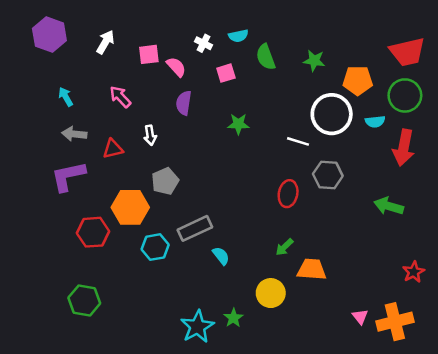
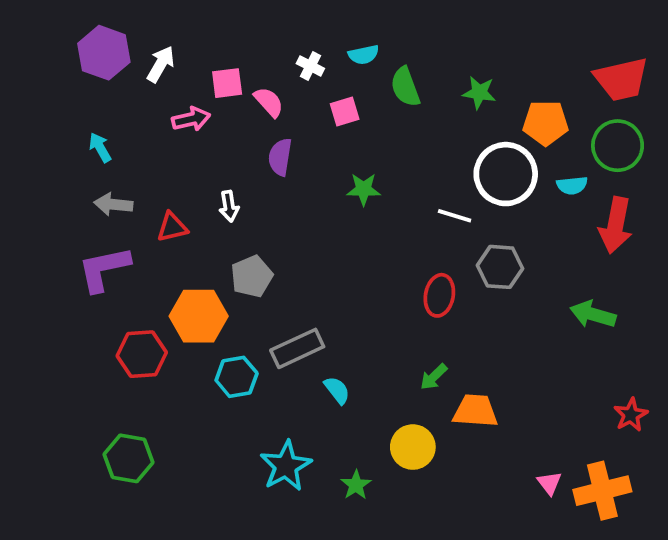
purple hexagon: (49, 35) -> (104, 53), moved
pink arrow: (120, 97) -> (191, 119), moved, turned 120
cyan star: (197, 327) -> (286, 466), moved

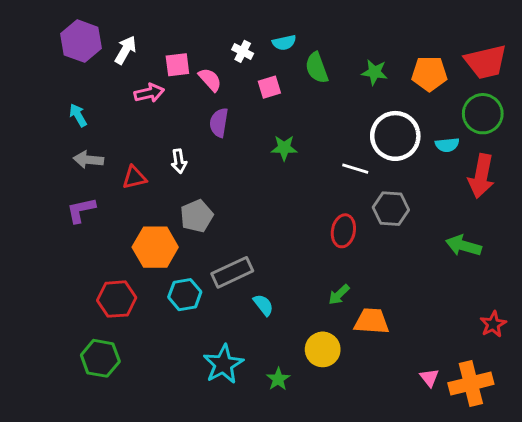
orange pentagon: (546, 123) -> (429, 74), moved
purple L-shape: (104, 269) -> (81, 210), size x0.7
red hexagon: (142, 354) -> (117, 299), moved

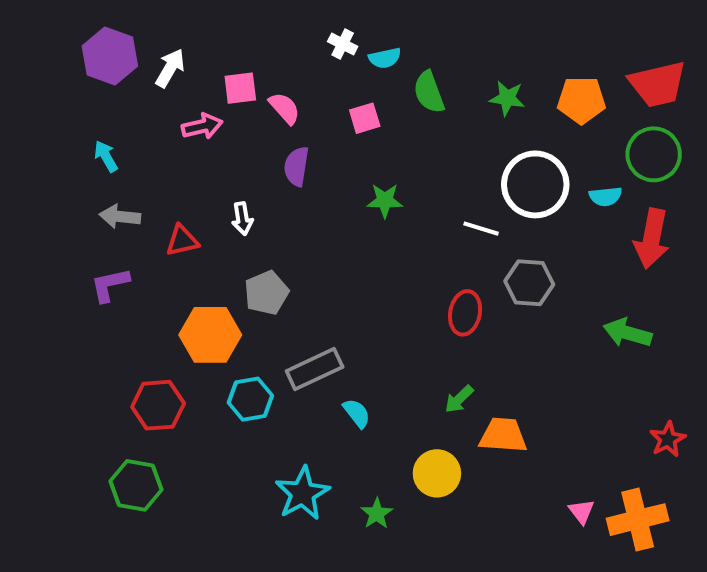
white cross: (243, 51) -> (343, 44), moved

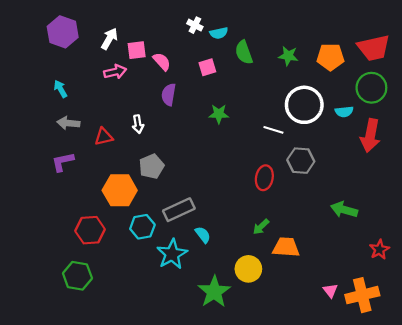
white arrow: (170, 68) -> (109, 39), moved
green arrow: (628, 333) -> (344, 210), moved
cyan star: (303, 493) -> (172, 254), moved
green star: (377, 513) -> (214, 292), size x1.8

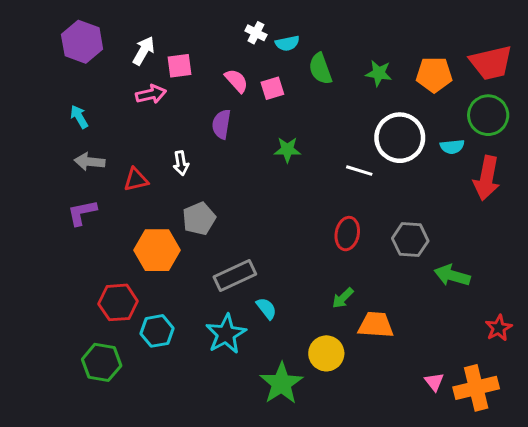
pink semicircle: (162, 62) -> (236, 81), moved
gray hexagon: (301, 161) -> (410, 240), moved
cyan hexagon: (142, 227) -> (157, 331), moved

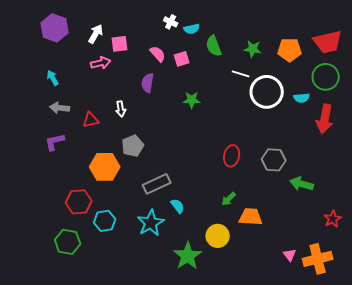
white line: (359, 171) -> (241, 74), moved

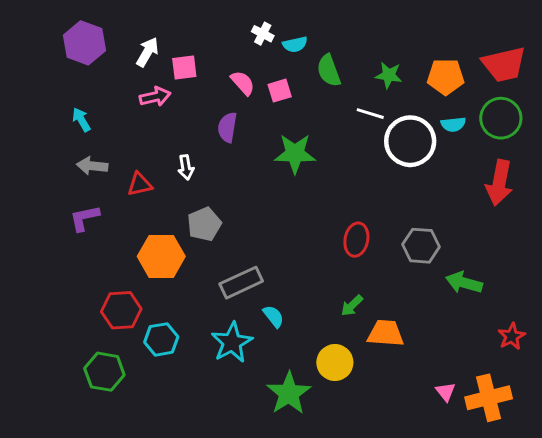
cyan semicircle: (302, 98) -> (453, 124), moved
green star: (192, 100) -> (295, 154), size x1.5

